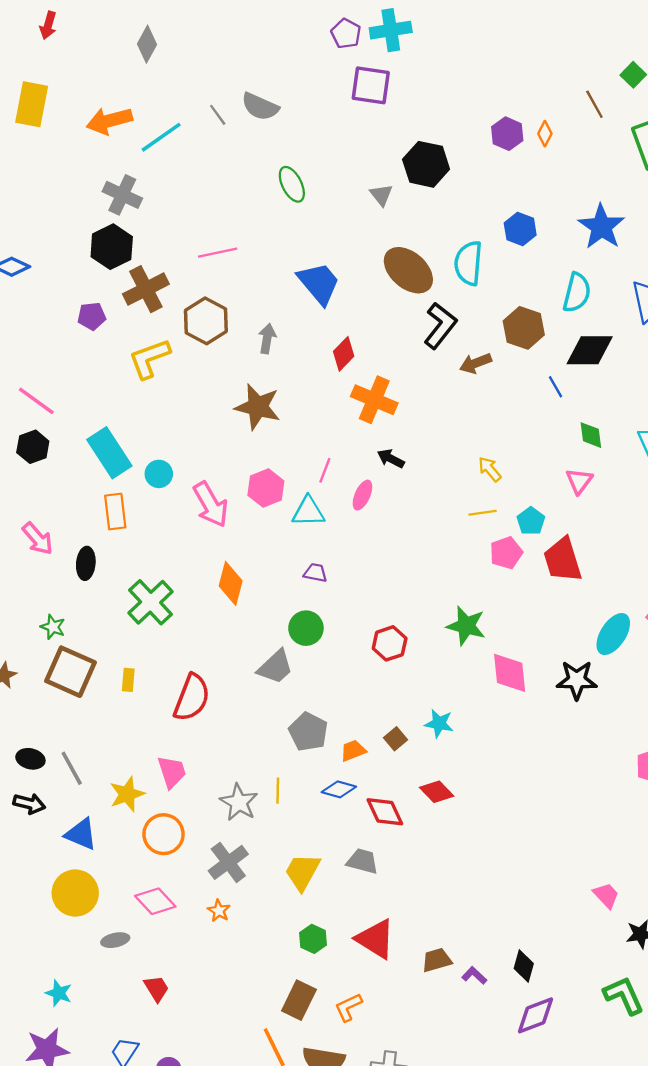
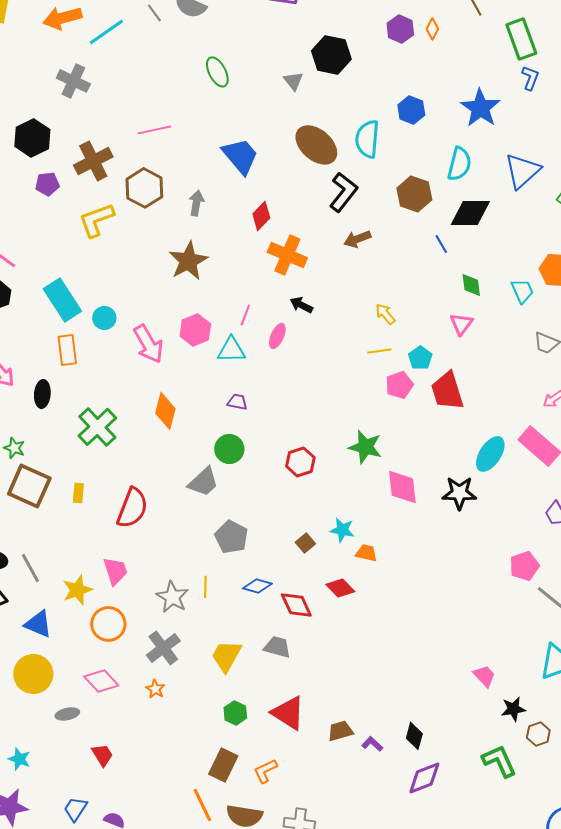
black hexagon: (112, 247) -> (32, 138), moved
brown arrow: (475, 363) -> (357, 239), moved
brown star: (258, 407) -> (188, 261), turned 30
orange trapezoid: (353, 751) -> (366, 553), moved, turned 35

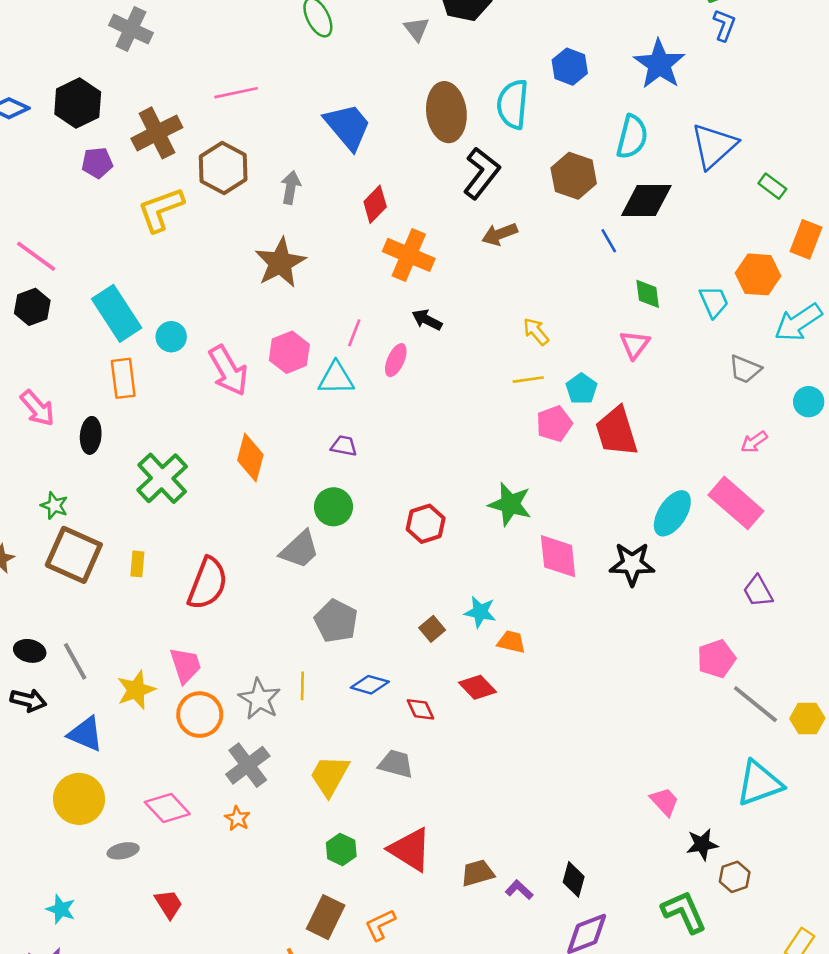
brown ellipse: (316, 145) -> (446, 112), turned 42
red diamond: (296, 605) -> (420, 709), size x0.7
orange circle: (108, 624) -> (200, 715), moved

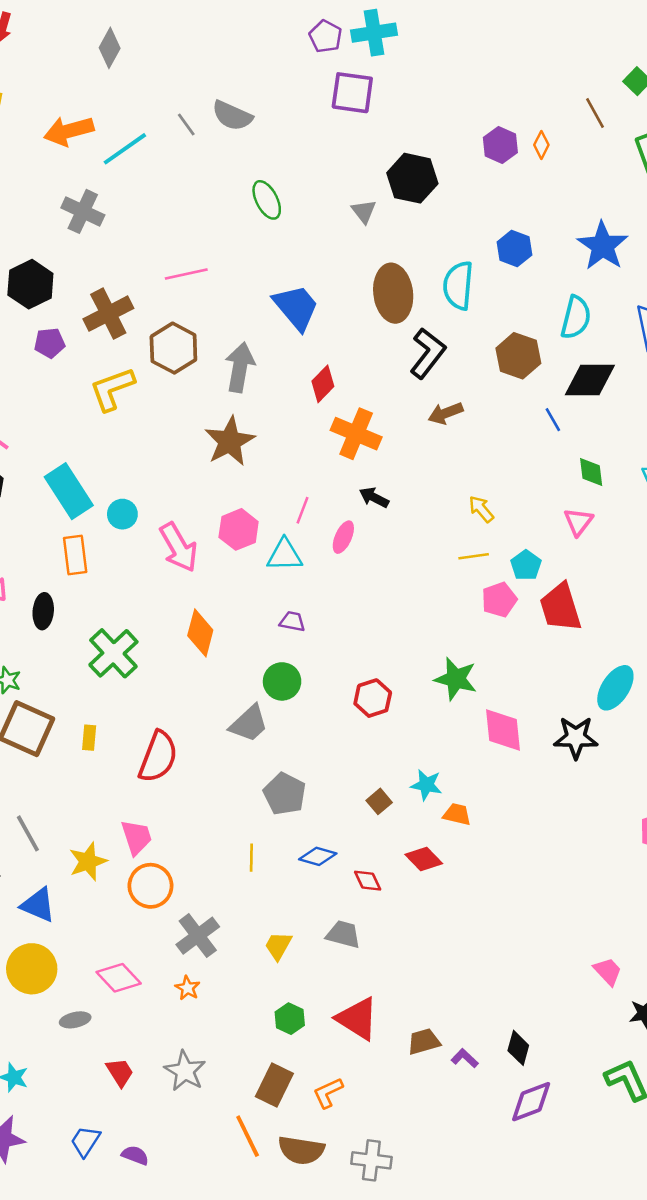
gray arrow: (291, 187) -> (240, 367), size x1.5
gray star: (259, 699) -> (185, 1071), moved
yellow trapezoid: (330, 776) -> (278, 946), size x0.7

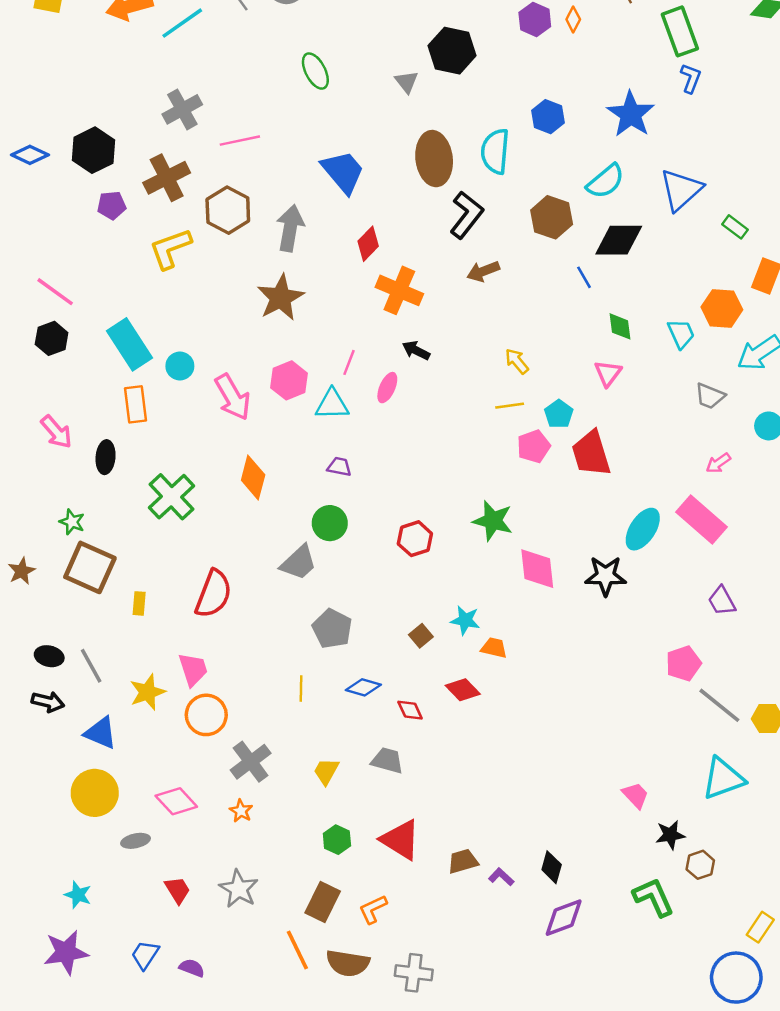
gray cross: (83, 211) -> (182, 109), moved, turned 36
cyan semicircle: (576, 317) -> (606, 181), turned 36
yellow rectangle: (89, 738) -> (139, 603), moved

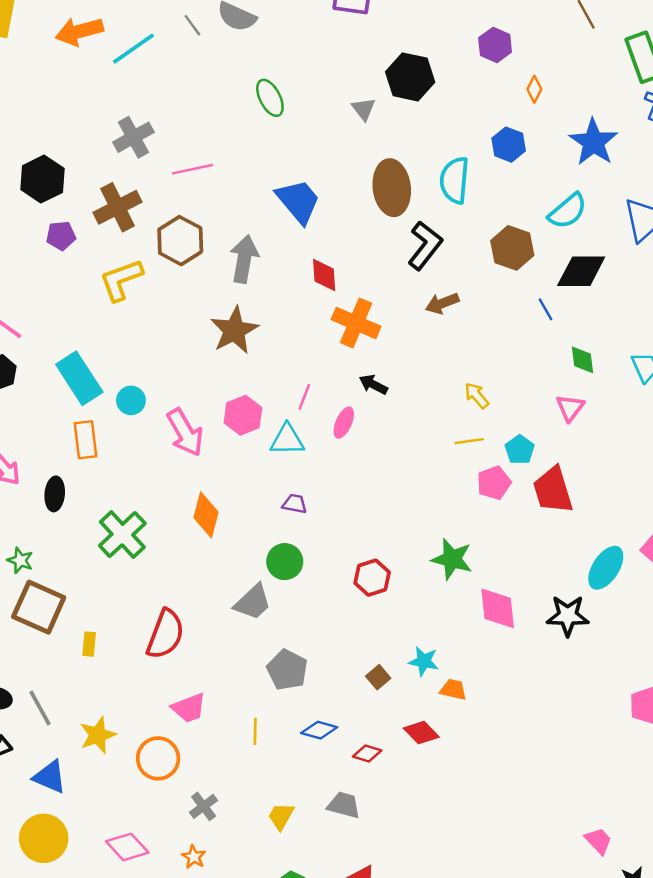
orange diamond: (573, 19) -> (534, 89), moved
red diamond: (368, 244) -> (324, 275), turned -48
pink trapezoid: (193, 669) -> (189, 708), moved, turned 87
red diamond: (410, 710) -> (367, 753), turned -48
gray cross: (251, 762) -> (204, 806), size x0.7

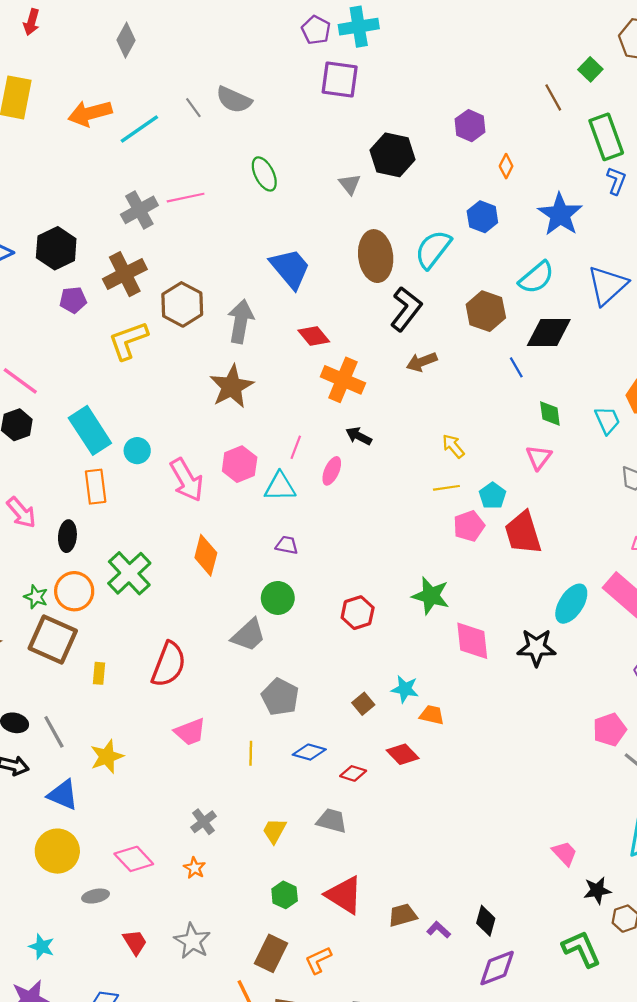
pink line: (192, 169) -> (186, 198), moved
cyan semicircle: (454, 180) -> (433, 249), turned 33
red diamond: (324, 275) -> (314, 336), turned -36
orange circle: (158, 758) -> (74, 591), moved

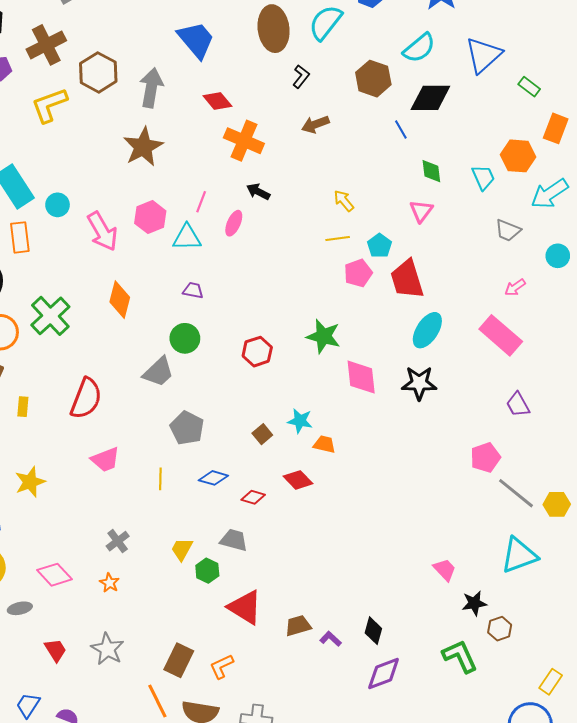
black L-shape: (406, 309) -> (301, 76), size x0.6
cyan ellipse: (571, 604) -> (427, 330), moved
green hexagon: (285, 895) -> (207, 571), moved

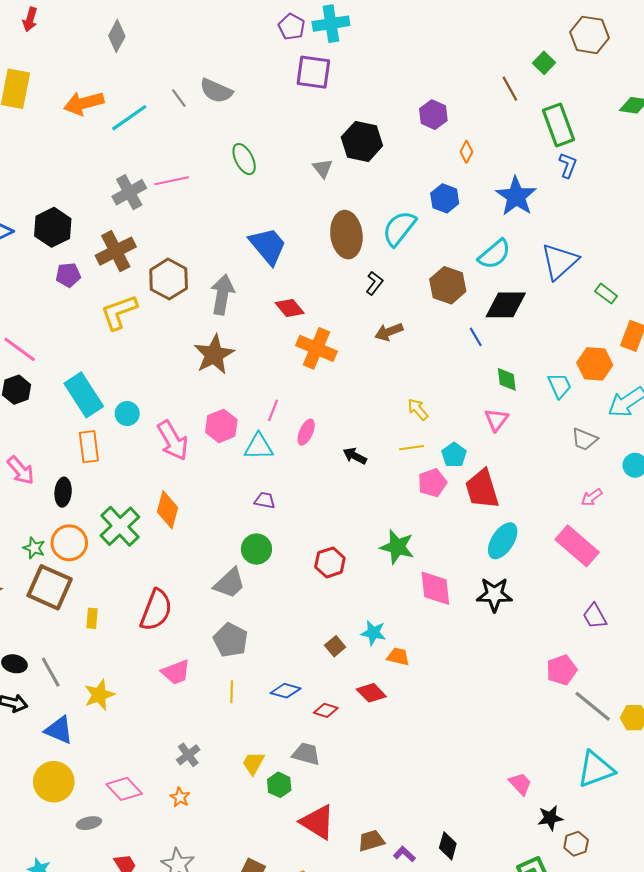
black arrow: (258, 192) -> (355, 456), moved
orange diamond: (120, 300) -> (168, 510), moved
gray pentagon: (187, 428) -> (231, 640), moved

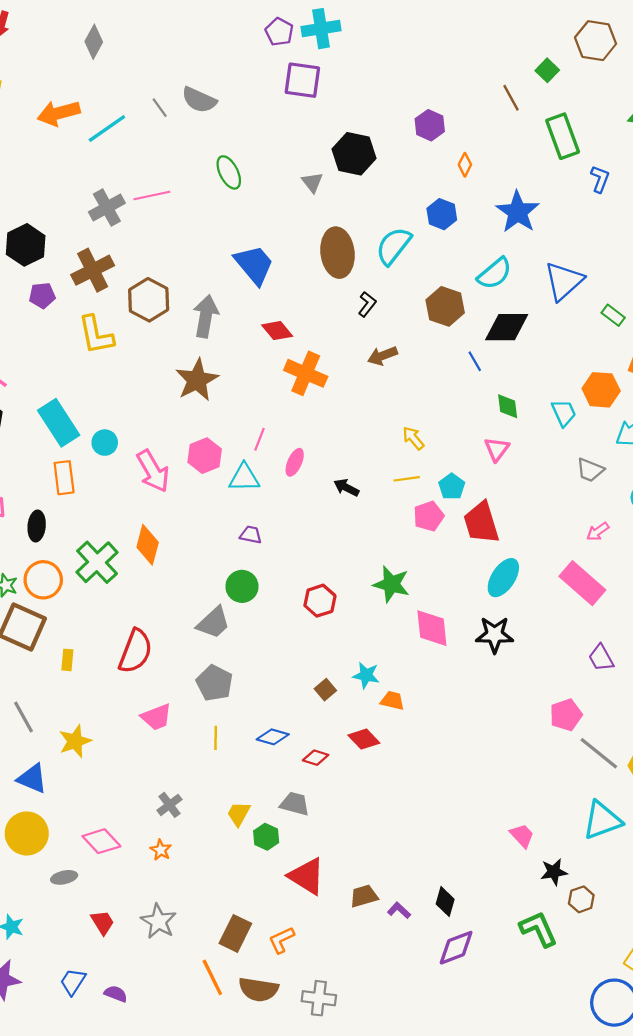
blue L-shape: (568, 165) -> (600, 179), moved
yellow L-shape: (119, 312) -> (96, 335), turned -81

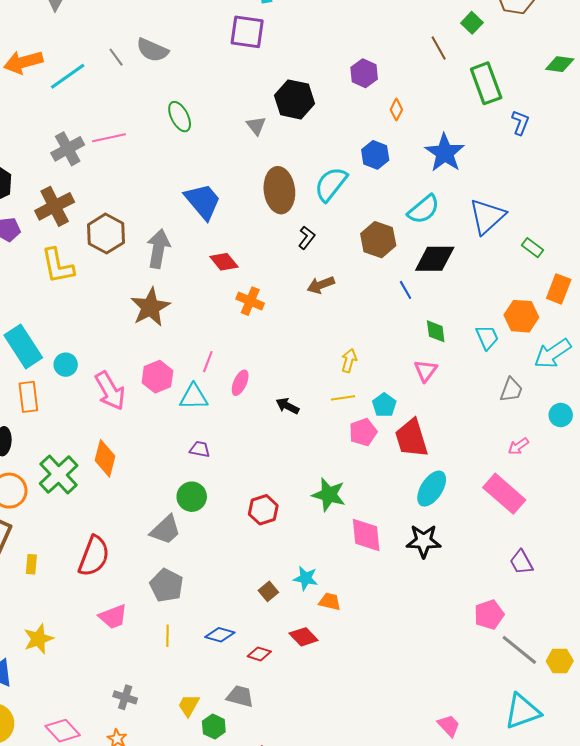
orange cross: (306, 373) -> (250, 301), size x0.7
yellow arrow: (413, 438) -> (349, 361), turned 55
gray trapezoid: (590, 470) -> (511, 390), turned -92
gray cross: (169, 805) -> (125, 697), turned -35

